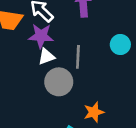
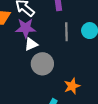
gray line: (78, 57) -> (66, 32), moved

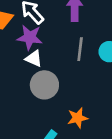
white triangle: (31, 44) -> (34, 59), turned 40

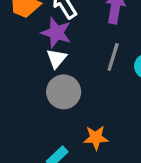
white triangle: (34, 59) -> (57, 58), turned 36

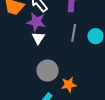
gray circle: (64, 92) -> (47, 71), moved

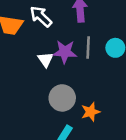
purple star: (36, 22) -> (65, 52), moved

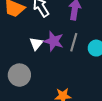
gray circle: (62, 98) -> (19, 75), moved

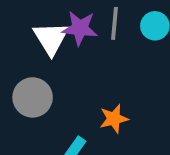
white triangle: (36, 44) -> (51, 38), size x1.5

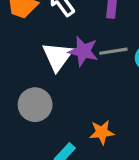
gray line: (115, 23) -> (113, 51), turned 68

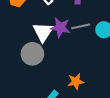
gray circle: (35, 105) -> (32, 54), moved

